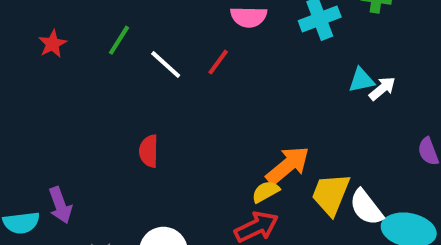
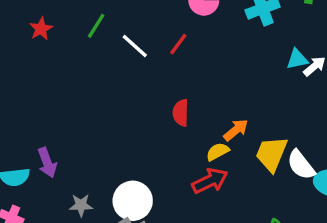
red semicircle: (149, 151) -> (181, 113), moved
orange arrow: (288, 165) -> (236, 130), size x0.7

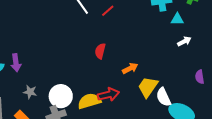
cyan triangle: (297, 59) -> (177, 19), moved
yellow semicircle: (218, 152) -> (89, 101), moved, size x1.6

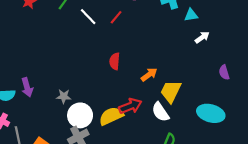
gray star: (30, 92) -> (64, 96), moved
white semicircle: (164, 97) -> (160, 112), moved

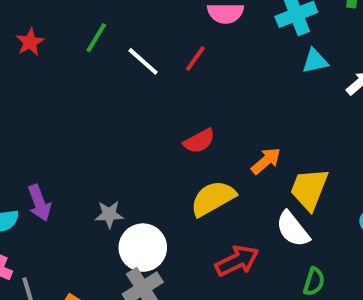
cyan triangle: (191, 15) -> (315, 61), moved
red semicircle: (115, 61) -> (199, 141), turned -119
red arrow: (130, 106) -> (237, 261), moved
yellow semicircle: (111, 116) -> (213, 198), moved

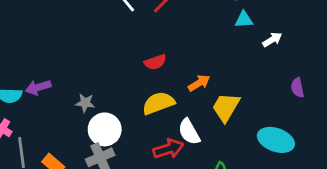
purple arrow: (39, 203) -> (38, 87), turned 85
white semicircle: (293, 229) -> (189, 132), moved

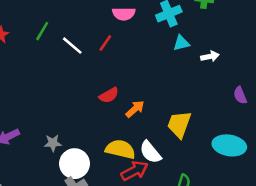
white arrow: (272, 40) -> (210, 56), turned 30
orange arrow: (199, 83) -> (135, 109), moved
yellow semicircle: (158, 103) -> (120, 149), moved, turned 44

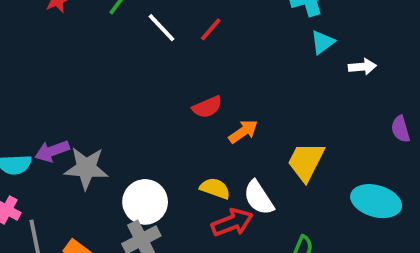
cyan triangle: (181, 43) -> (323, 42), turned -30
gray star: (53, 143) -> (86, 168), moved, size x1.6
yellow semicircle: (120, 149) -> (215, 188), size x0.7

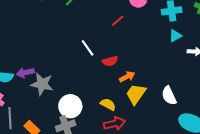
white line: (161, 28) -> (88, 48), moved
yellow trapezoid: (306, 162) -> (136, 94), moved
white semicircle: (259, 198) -> (169, 96), moved

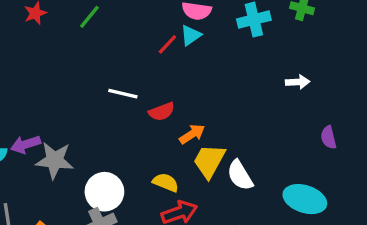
cyan triangle: (175, 36) -> (191, 35), moved
white line: (88, 48) -> (123, 94), turned -36
white semicircle: (169, 96) -> (240, 175), moved

